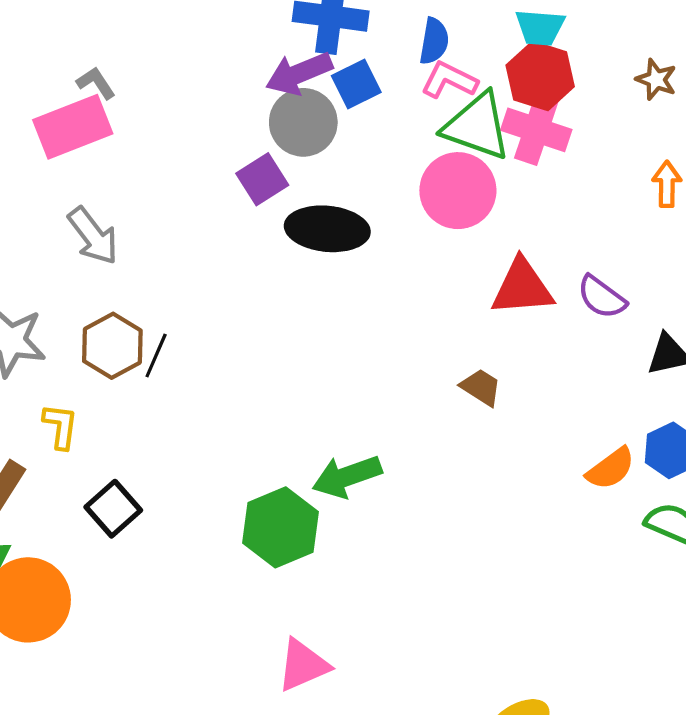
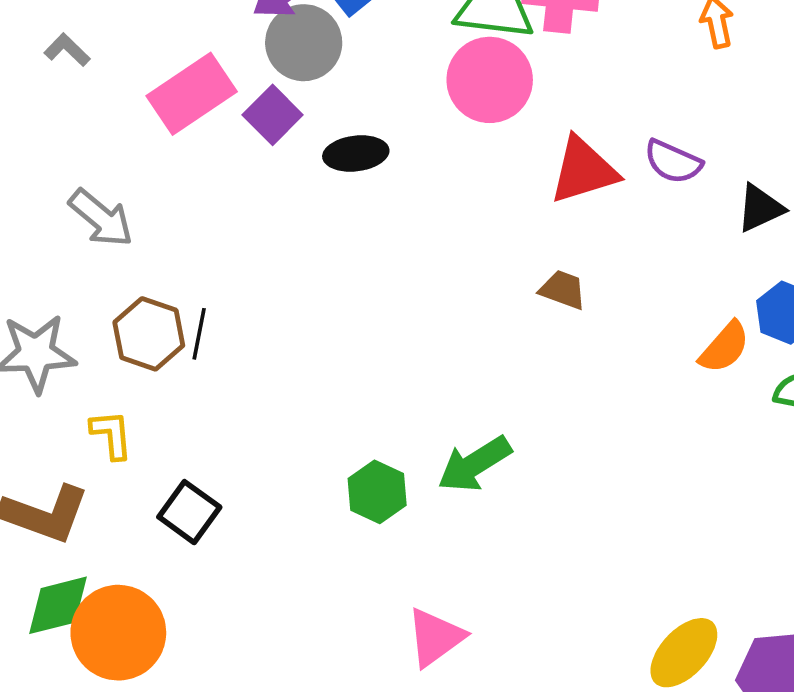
pink rectangle: (73, 127) -> (192, 94), moved
black ellipse: (327, 229) -> (356, 154), size x0.7
green arrow: (347, 476) -> (474, 464), moved
green hexagon: (281, 527) -> (377, 492), size x0.7

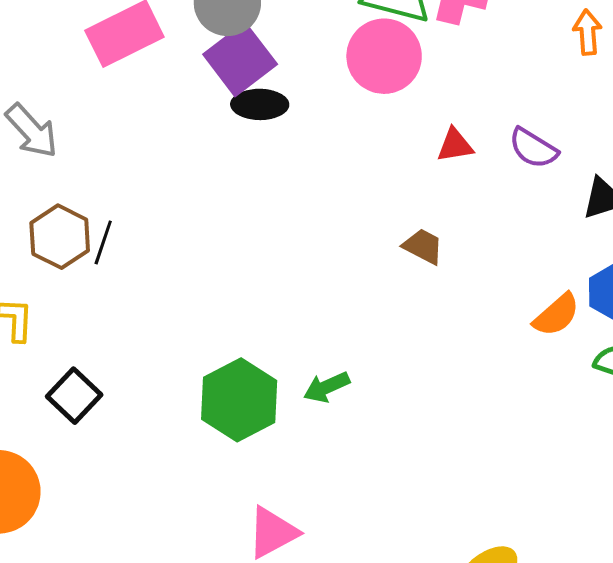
purple square: (273, 115) -> (240, 59), moved, size x1.4
red triangle: (584, 170) -> (455, 145), size x0.6
green arrow: (474, 464) -> (327, 387), size x0.7
green hexagon: (377, 492) -> (239, 400), size x1.5

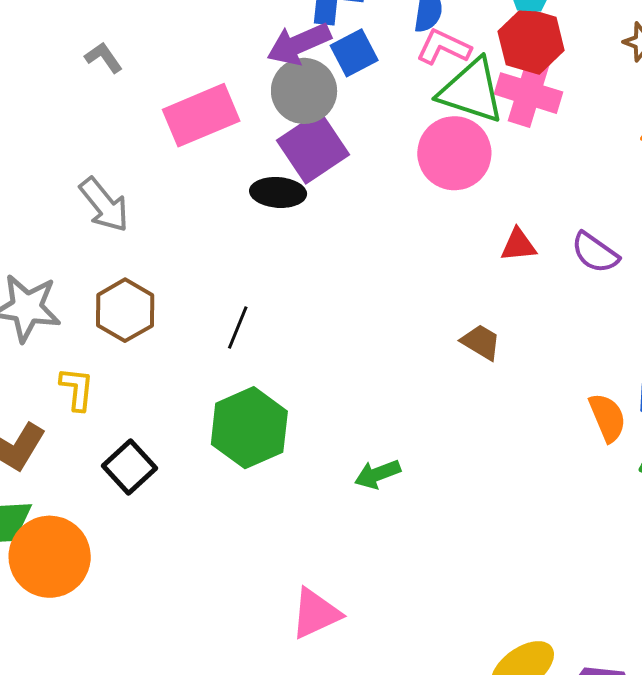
black ellipse: (260, 104) -> (278, 192), moved
black line: (103, 242) -> (238, 327), moved
orange semicircle: (556, 315) -> (607, 418), turned -75
green hexagon: (239, 400) -> (249, 428), moved

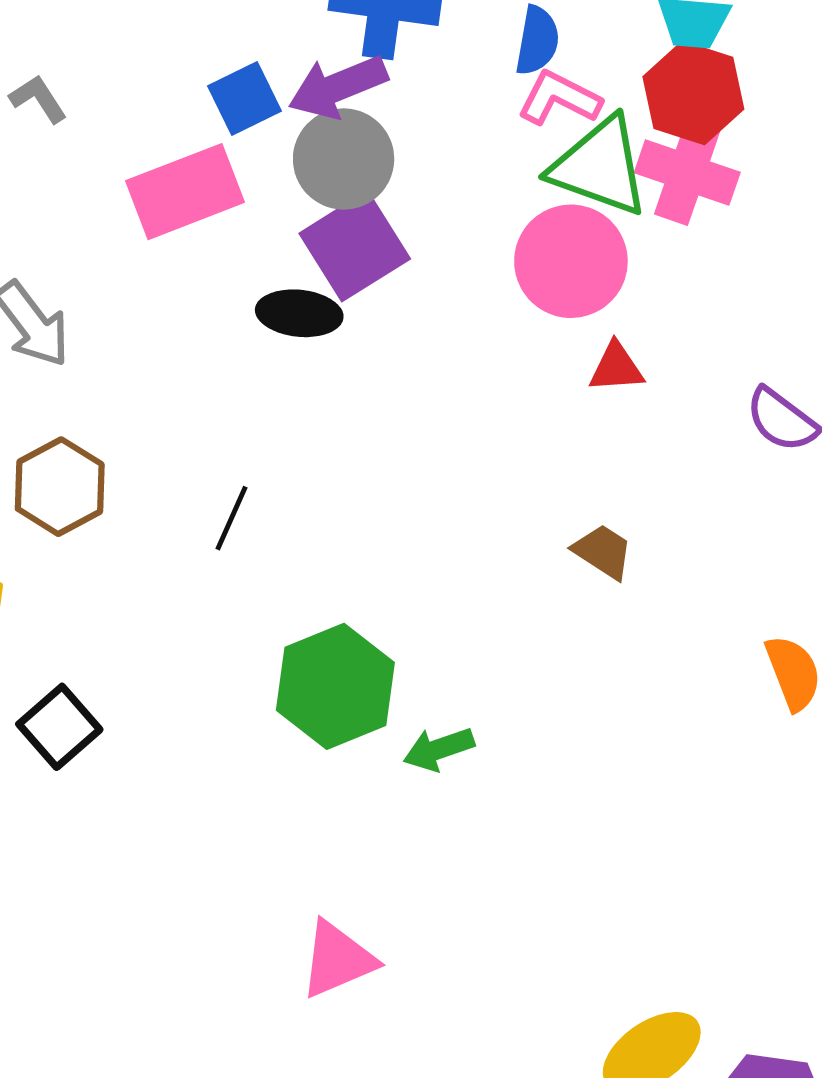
blue square: (354, 53) -> (245, 99), moved
red triangle: (518, 245) -> (616, 368), moved
green hexagon: (249, 428) -> (335, 686), moved

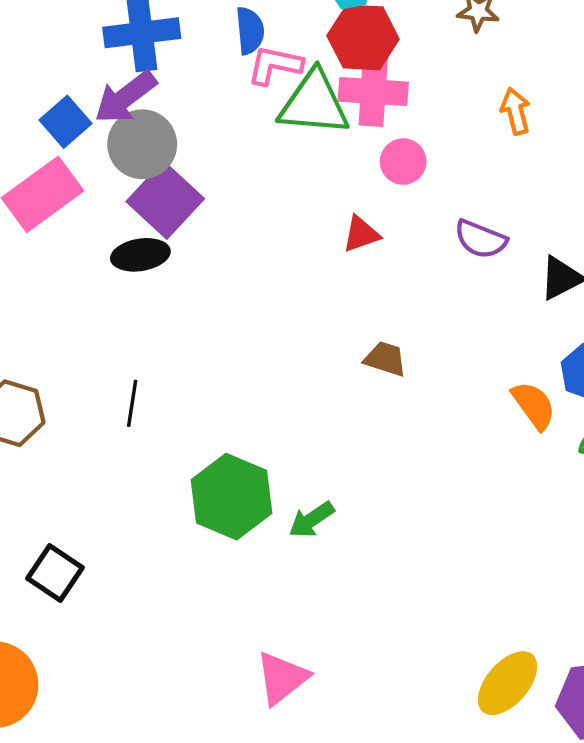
pink circle: (571, 261) -> (403, 162), moved, size x0.6

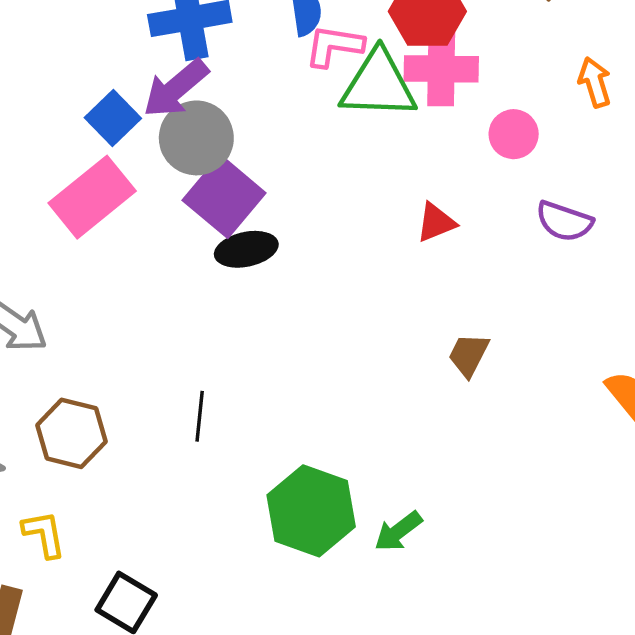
pink circle: (403, 162) -> (514, 134), moved
black ellipse: (140, 255) -> (246, 249), moved
brown trapezoid: (385, 359) -> (469, 355), turned -78

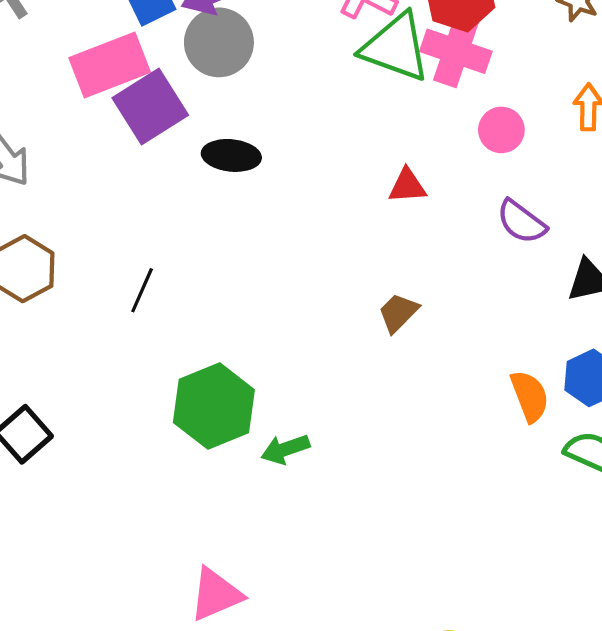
purple square: (224, 197) -> (150, 107), moved

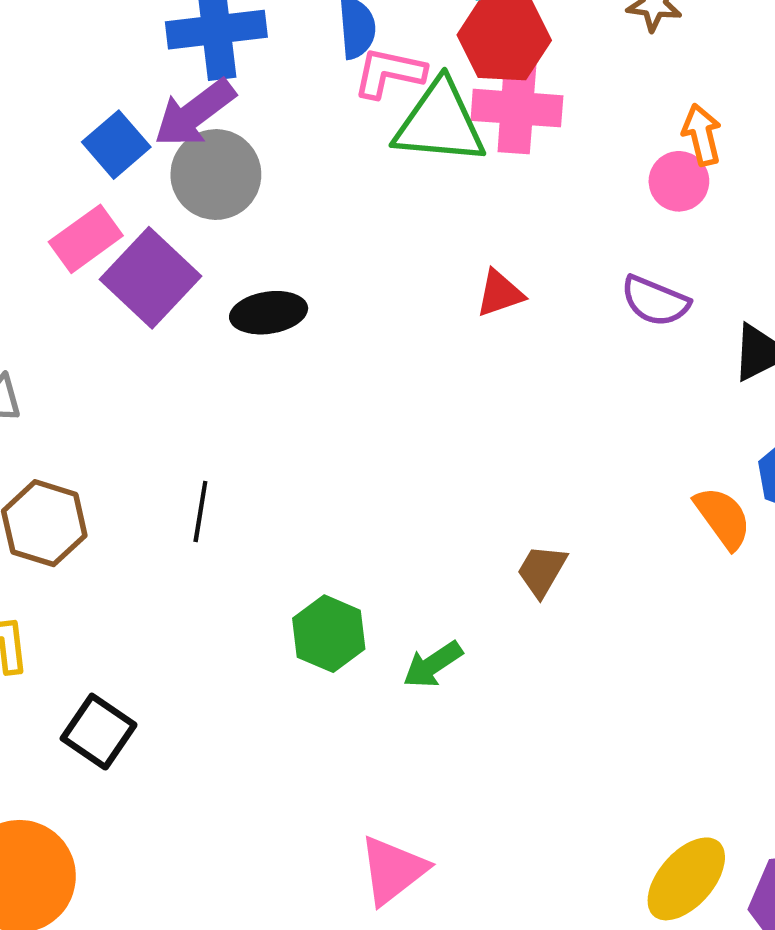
pink rectangle: (110, 65) -> (86, 239), size x0.7
pink circle: (501, 130) -> (679, 181), moved
brown trapezoid: (398, 313) -> (542, 571), moved
green hexagon: (214, 406) -> (329, 634), size x0.7

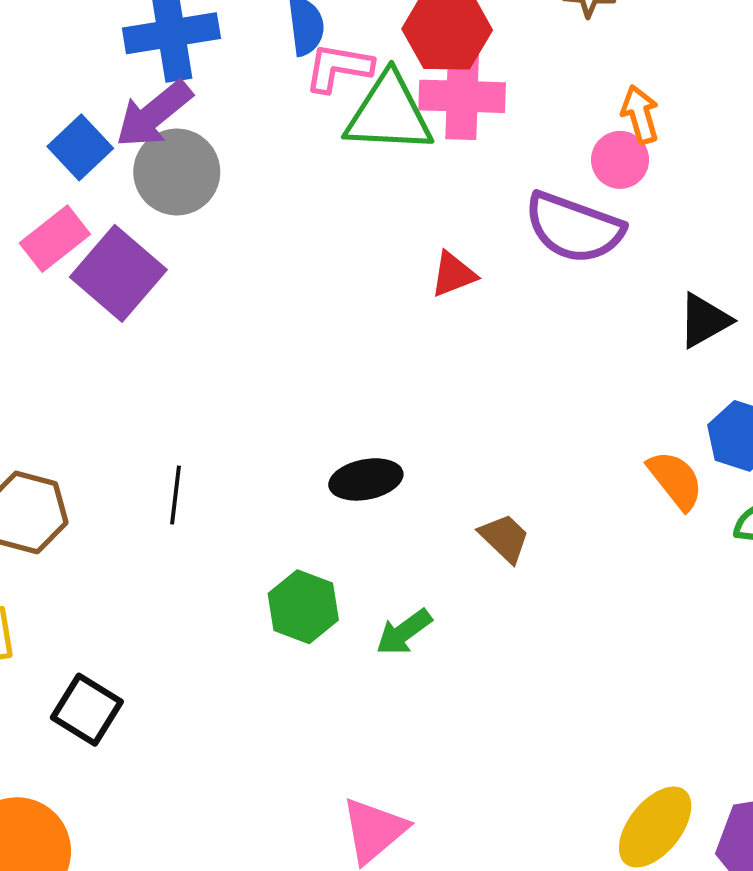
purple semicircle: (655, 301) -> (574, 228), moved, size x1.5
black ellipse: (269, 313) -> (366, 479), moved
brown trapezoid: (542, 571) -> (504, 538), turned 106

